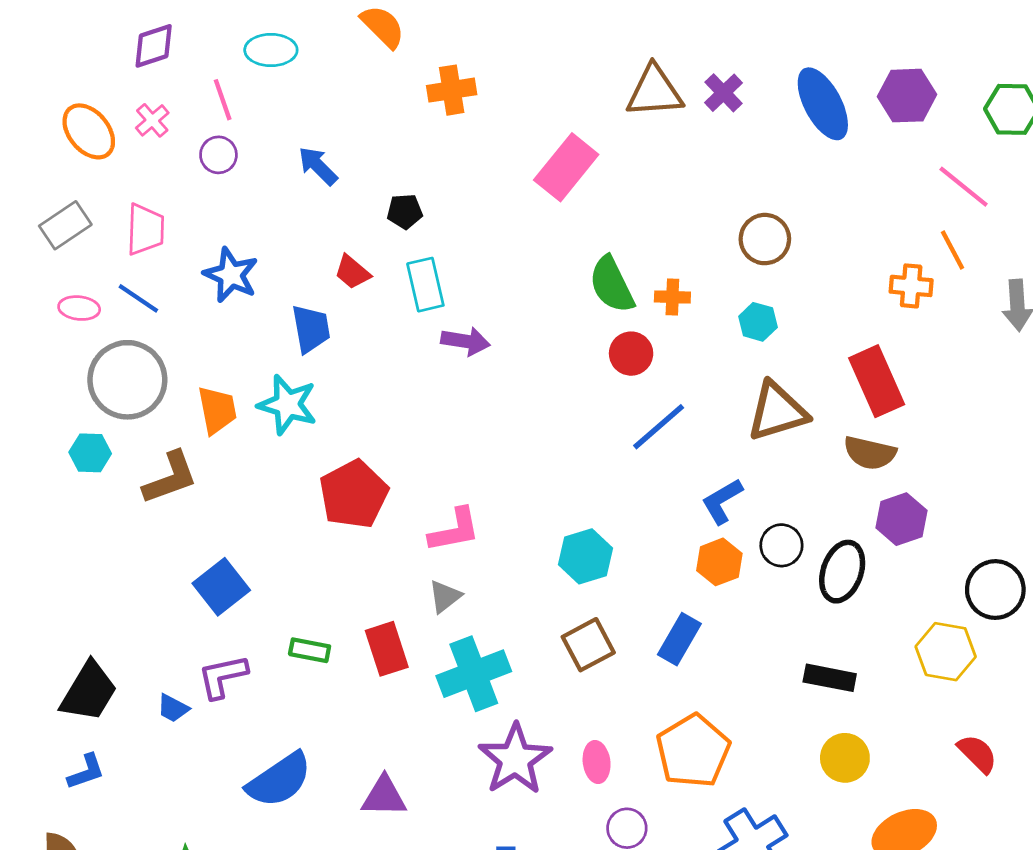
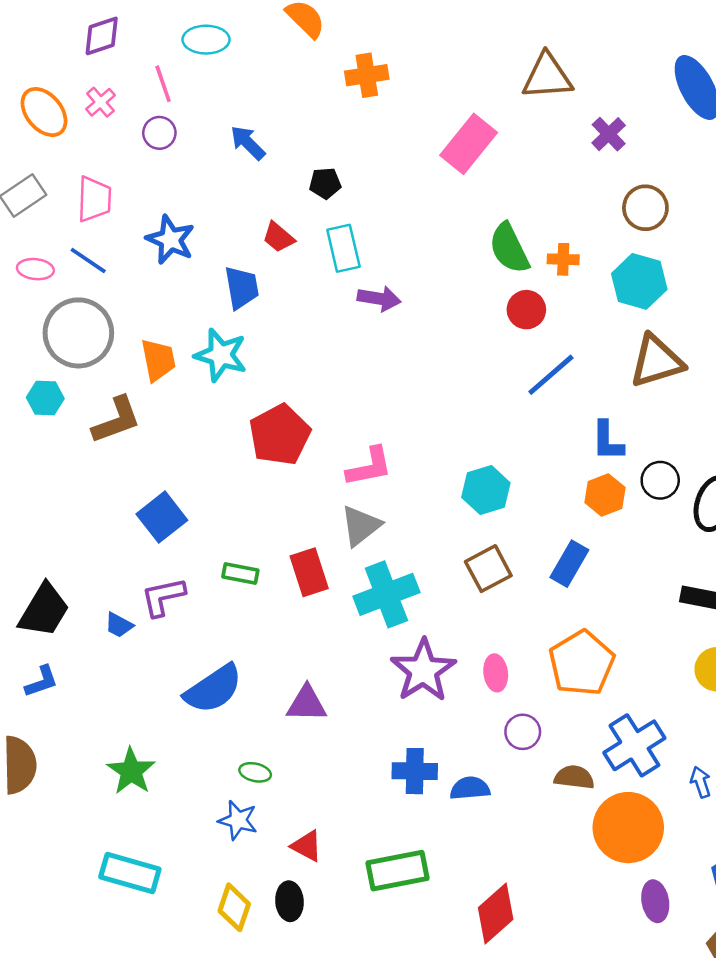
purple cross: (723, 93) -> (609, 134), moved
cyan hexagon: (758, 322) -> (639, 281), size x1.6
blue L-shape: (722, 501) -> (607, 441), turned -60
gray triangle: (445, 596) -> (361, 526), size x1.4

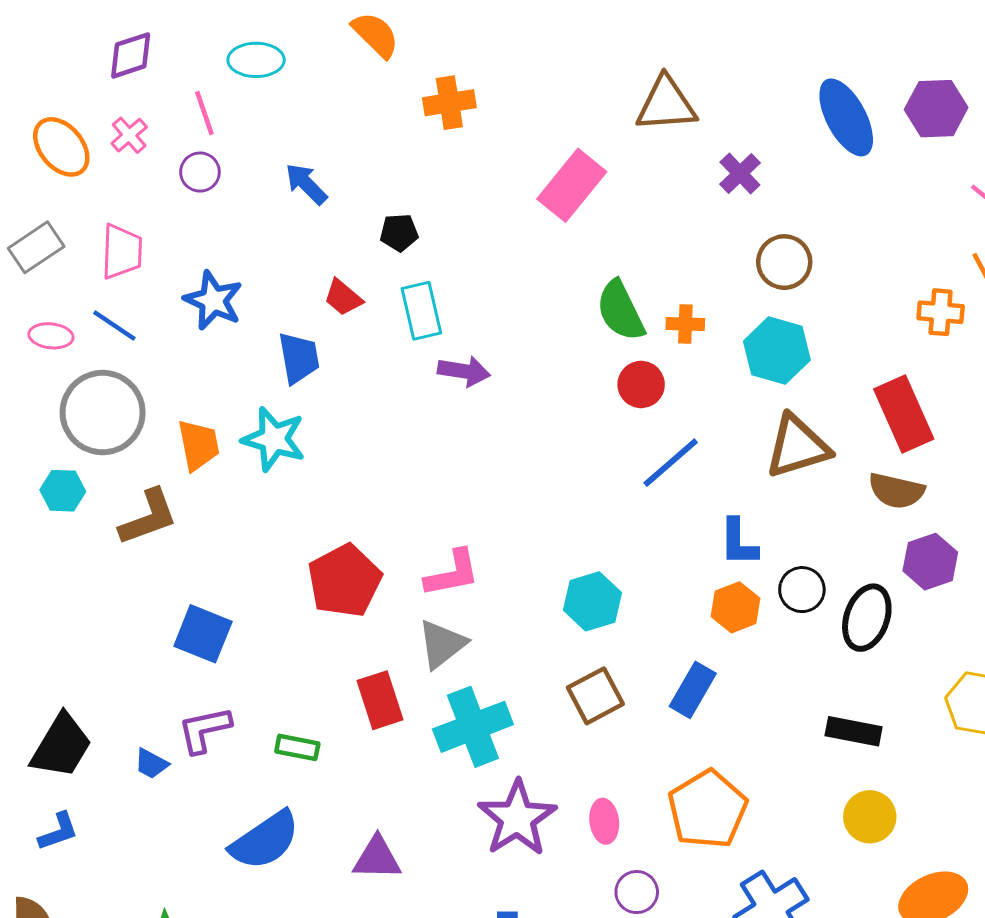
red pentagon: (280, 435) -> (345, 581), moved
blue square: (162, 517) -> (203, 634), turned -30
green rectangle: (240, 574) -> (297, 747), moved

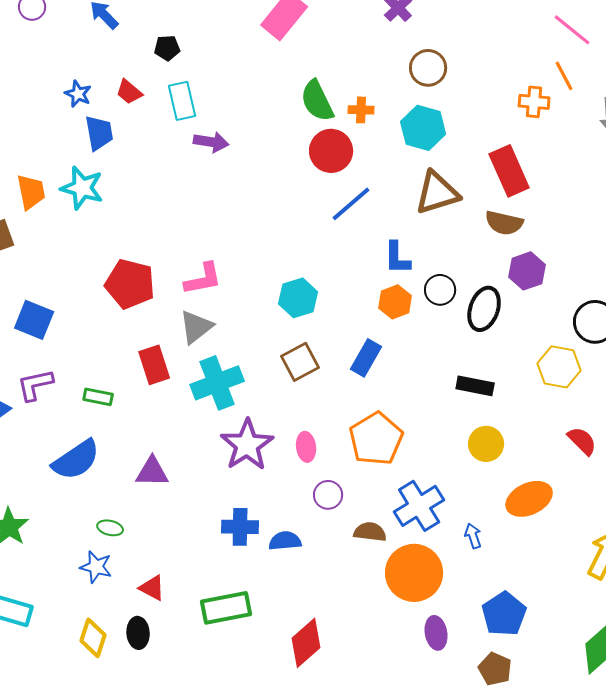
blue star: (213, 300) -> (78, 94), moved, size x0.7
red circle: (641, 384) -> (331, 151), size x1.4
red pentagon: (345, 581) -> (130, 284), turned -30

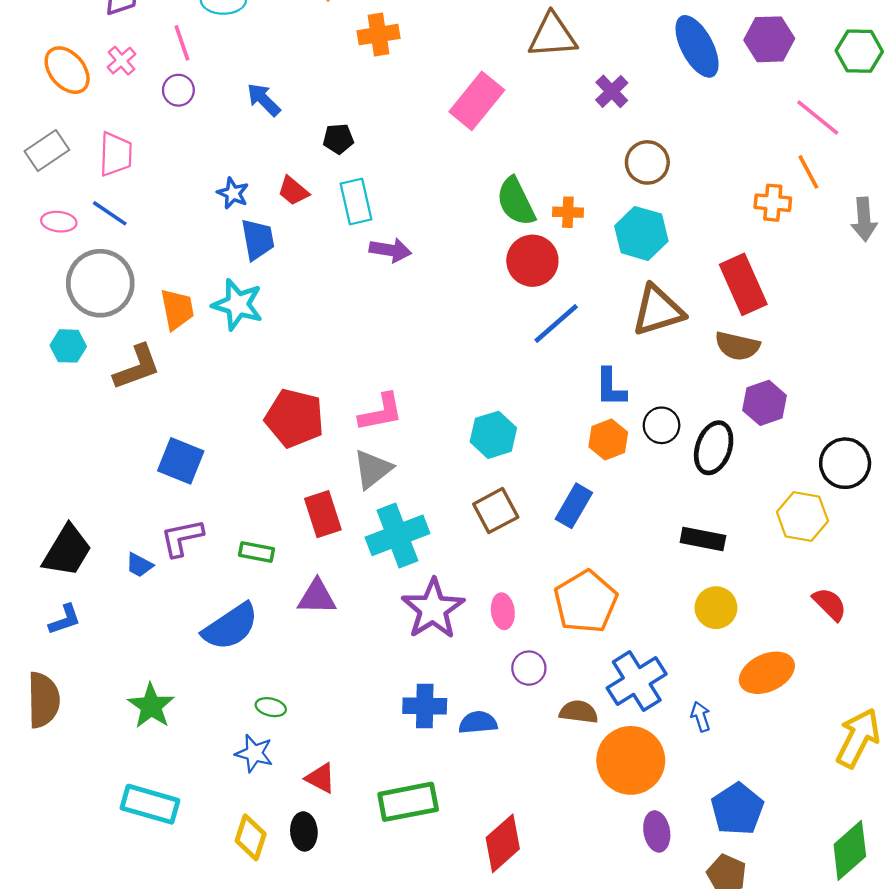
purple triangle: (152, 472) -> (317, 597), moved

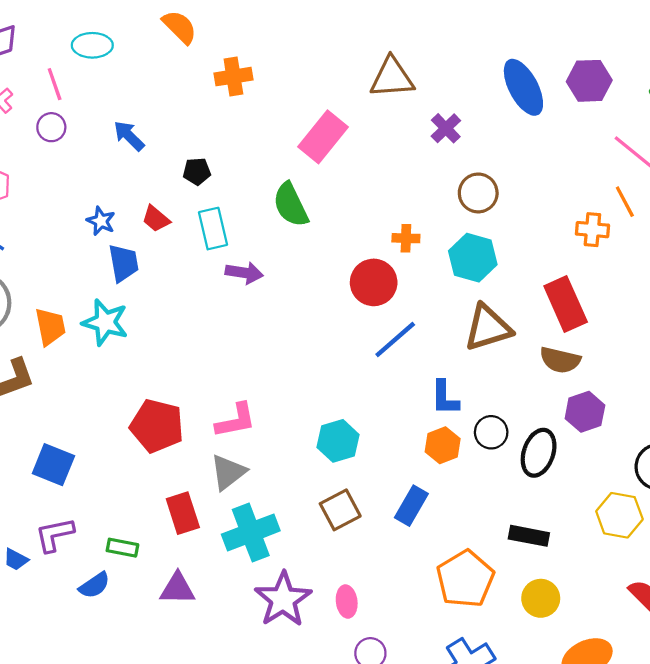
green semicircle: (516, 202) -> (291, 205), moved
orange pentagon: (586, 602) -> (465, 579), moved
blue semicircle: (230, 627) -> (94, 585), moved, size x0.6

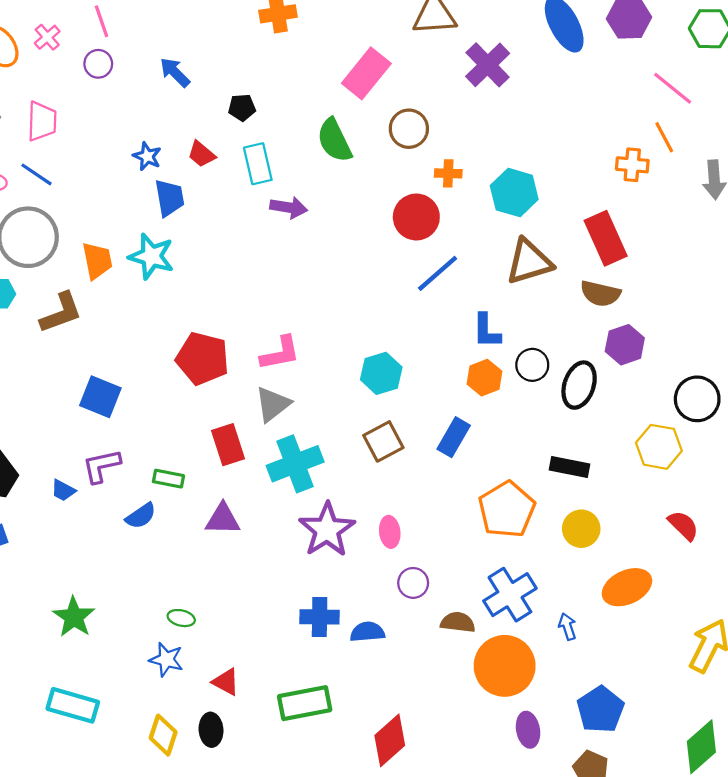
purple cross: (446, 128) -> (488, 65), size x1.5
brown circle: (478, 193) -> (409, 129), moved

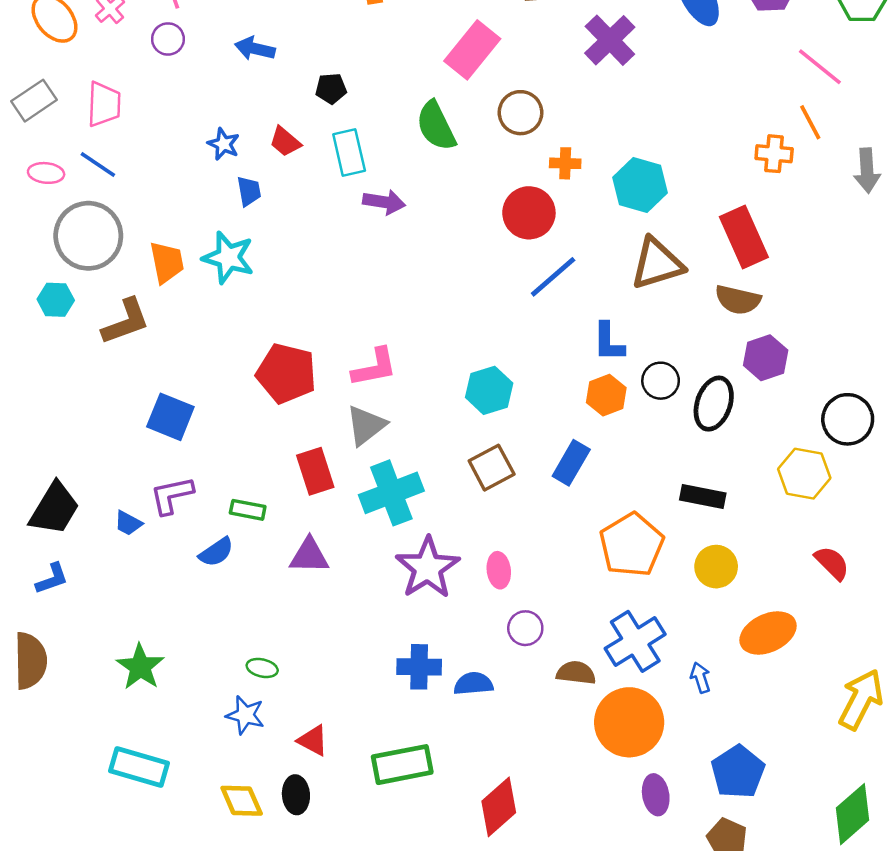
blue arrow: (175, 72) -> (255, 49), turned -32
blue trapezoid: (170, 198) -> (249, 191), size x0.7
yellow diamond: (163, 735) -> (242, 801), turned -42

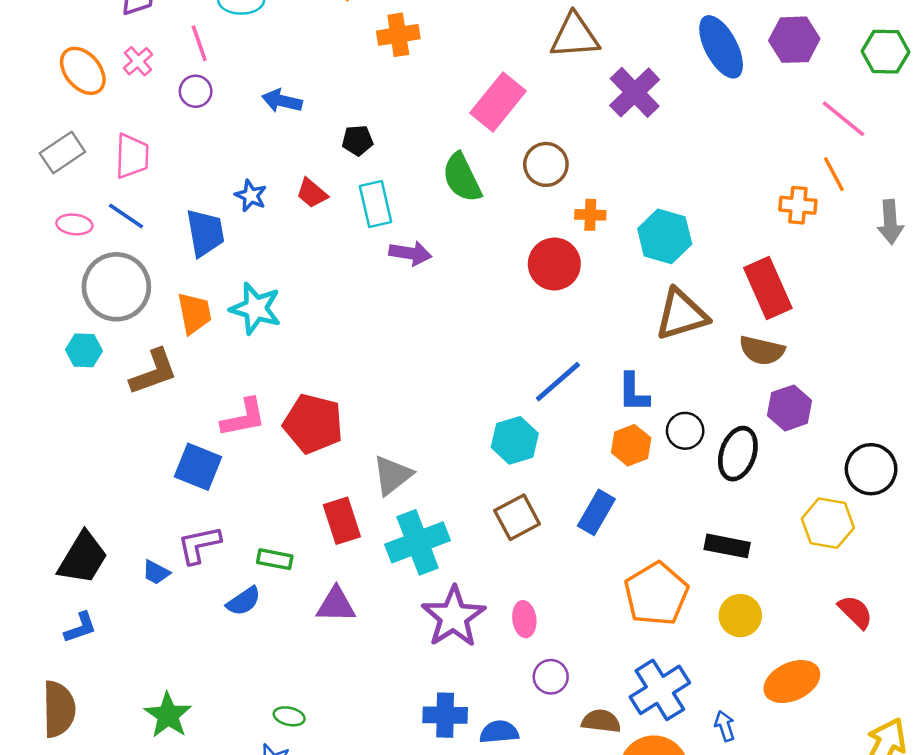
blue trapezoid: (249, 191) -> (205, 233), moved, size x1.6
blue line: (553, 277) -> (558, 382), moved
pink L-shape: (374, 367) -> (244, 418), moved

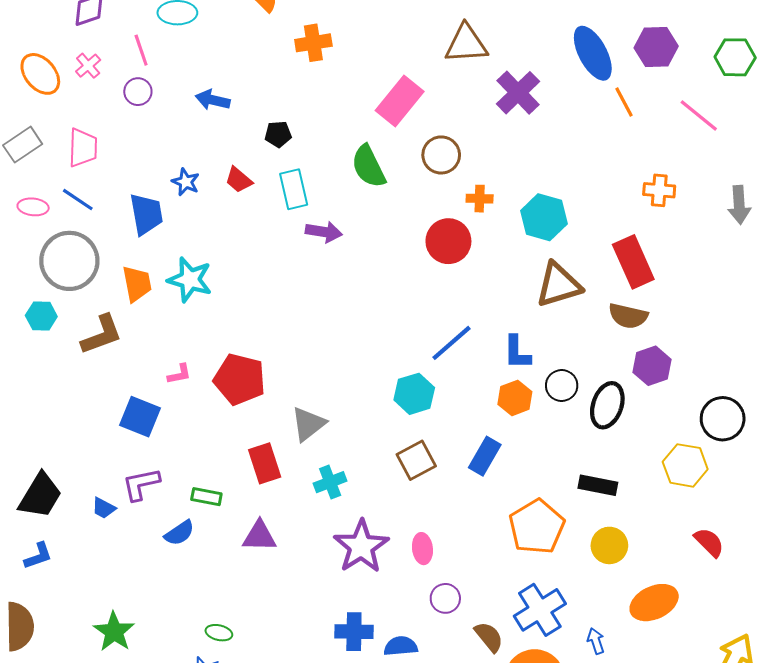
orange line: (834, 174) -> (624, 102), moved
pink L-shape: (244, 418) -> (179, 374), size x0.6
cyan cross: (418, 542) -> (330, 482), size x0.6
brown semicircle: (601, 721) -> (489, 637), turned 44

